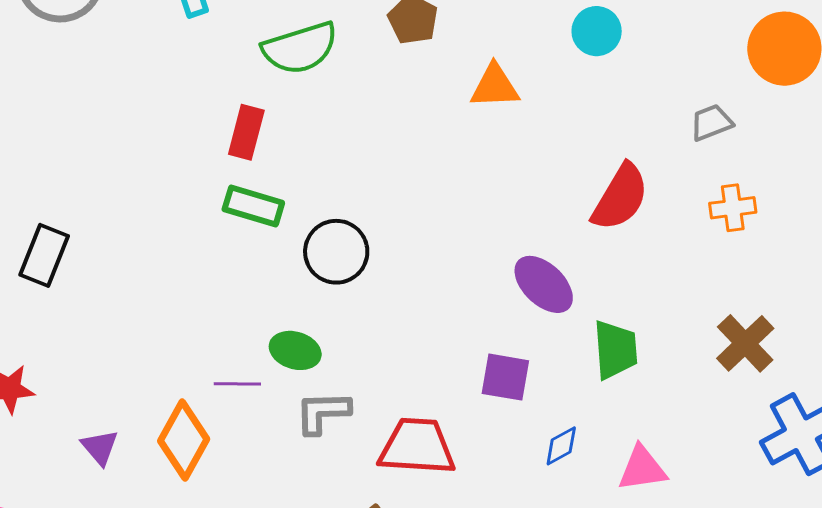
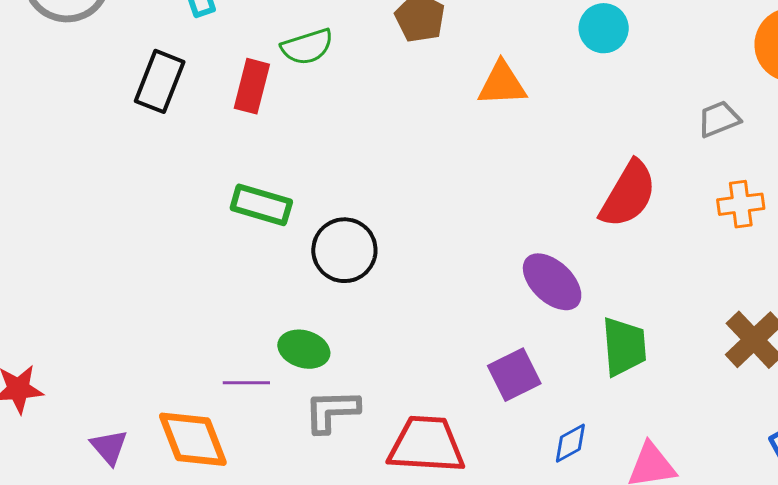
green semicircle: (300, 48) -> (307, 47), size x0.7
red rectangle: (246, 132) -> (252, 86), moved
black rectangle: (44, 255) -> (160, 81), moved
purple square: (505, 377) -> (514, 375), turned -36
orange diamond: (184, 440) -> (193, 439), turned -50

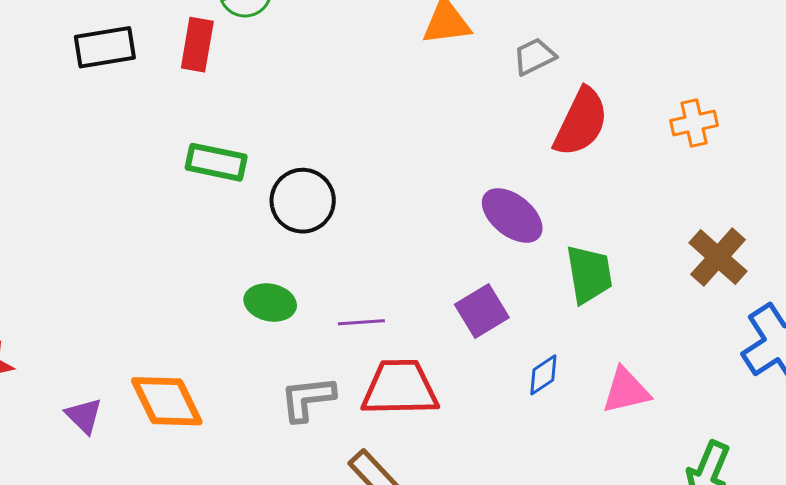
black rectangle: (160, 81) -> (105, 47), turned 64
gray trapezoid: (719, 119) -> (534, 56), moved
purple line: (246, 383) -> (361, 322), moved
gray L-shape: (332, 411) -> (308, 399), moved

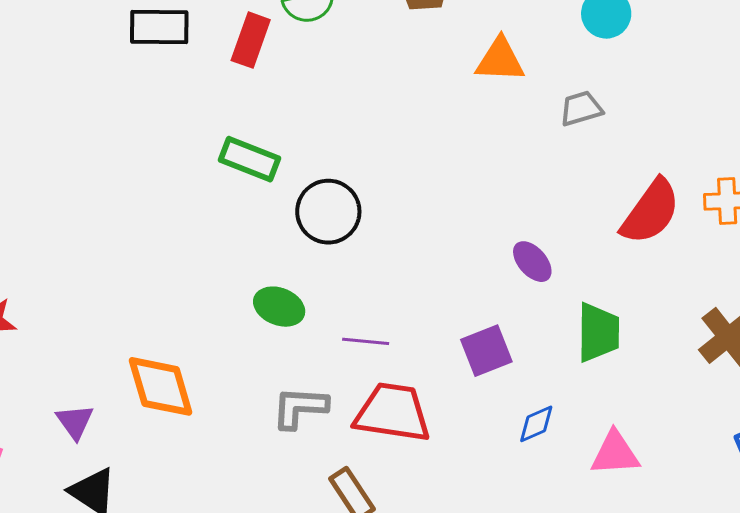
red semicircle: (581, 122) -> (651, 212), moved
purple ellipse: (512, 216) -> (532, 262), size x0.7
purple triangle: (84, 416) -> (75, 422), moved

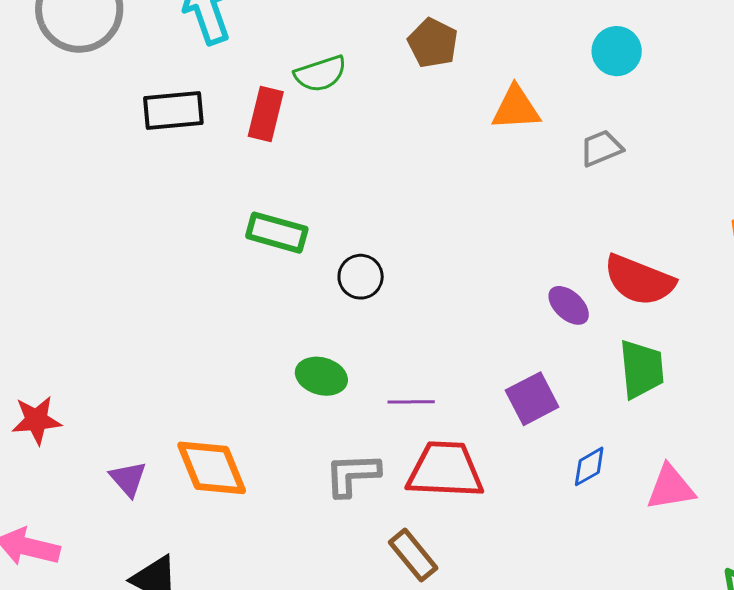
black circle: (328, 212) -> (361, 277), size x0.7
red semicircle: (651, 212) -> (639, 280), moved, turned 82
purple triangle: (75, 422) -> (128, 479), moved

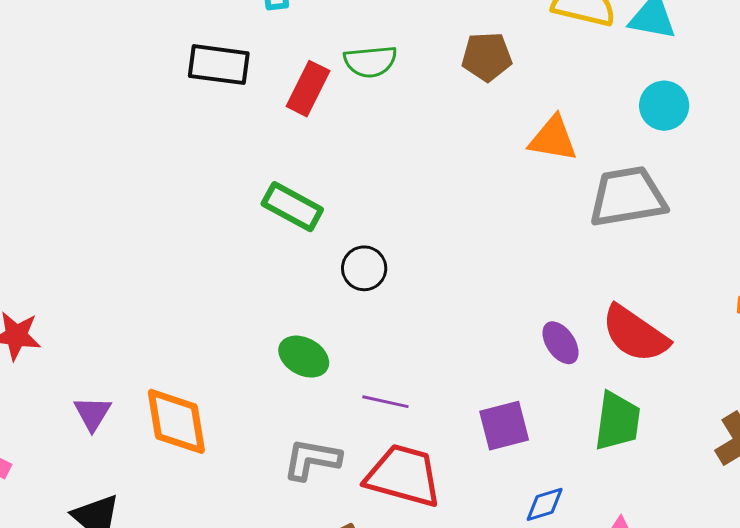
brown pentagon: (433, 43) -> (487, 57), turned 30
gray trapezoid: (601, 148) -> (628, 197), size x1.8

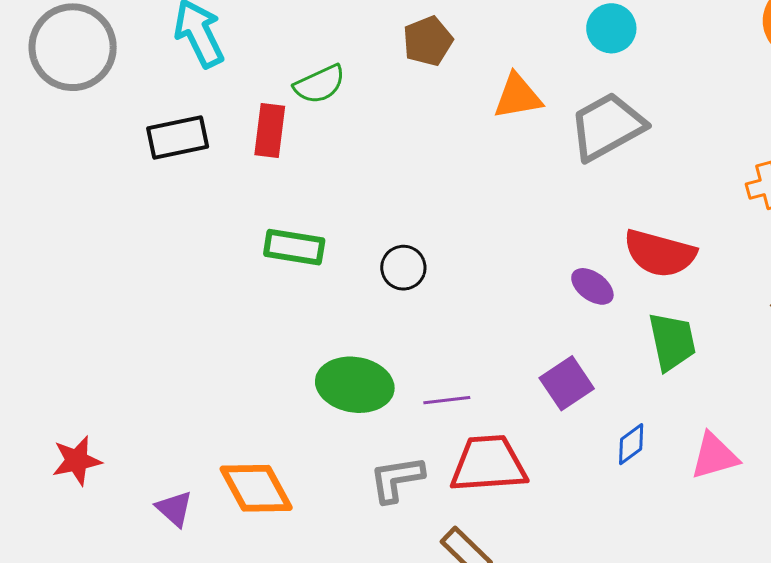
black circle: (364, 268) -> (403, 268), moved
green ellipse: (304, 357) -> (355, 385), size x1.5

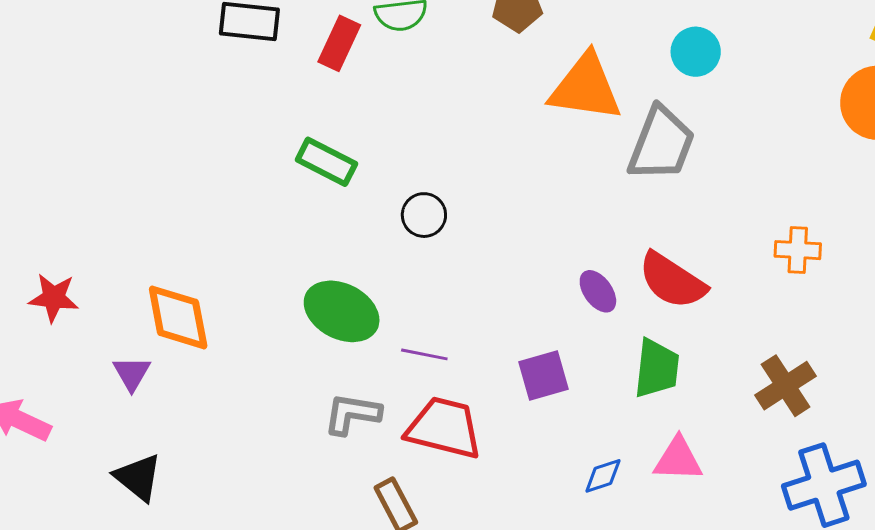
orange triangle: (518, 96) -> (586, 88), size x1.5
gray trapezoid: (607, 126) -> (661, 144), turned 122
blue diamond: (631, 444) -> (603, 476), moved
pink triangle: (714, 456) -> (678, 459), moved
orange diamond: (256, 488) -> (178, 317), moved

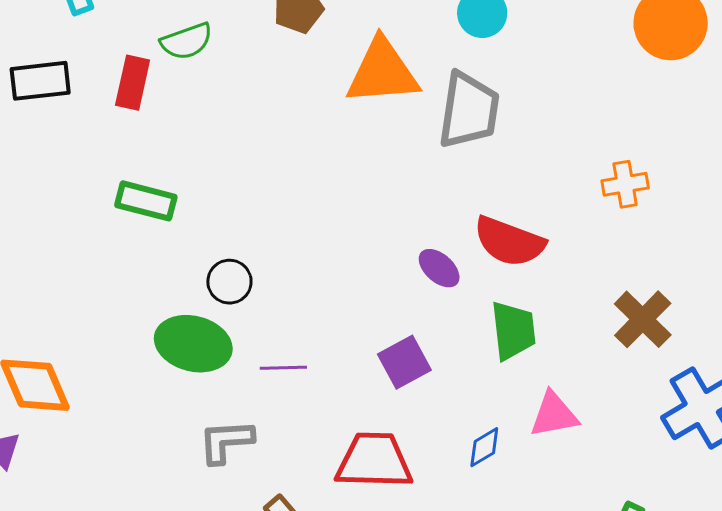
black circle: (424, 215) -> (229, 282), moved
red trapezoid: (444, 428) -> (374, 461), moved

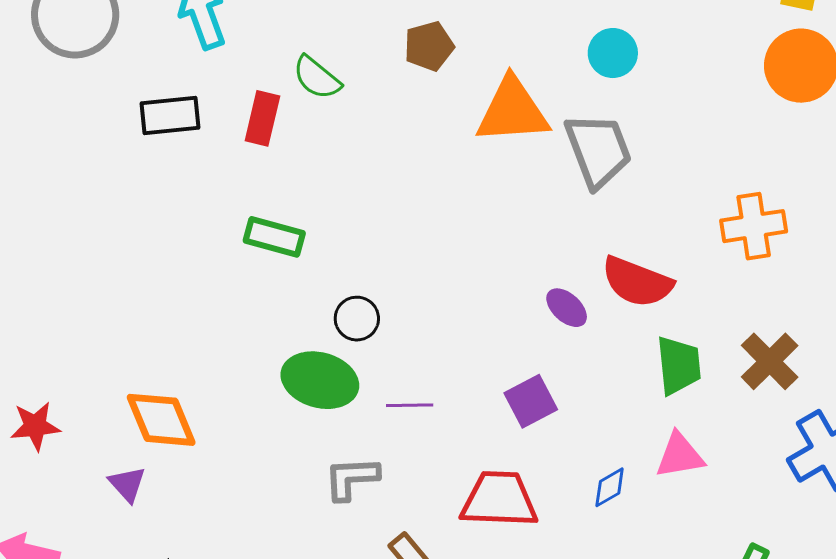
green semicircle: (187, 41) -> (317, 78), turned 58
gray trapezoid: (469, 110) -> (598, 150), turned -30
orange cross: (625, 184) -> (754, 226), size x1.4
green trapezoid: (513, 331) -> (679, 365), moved

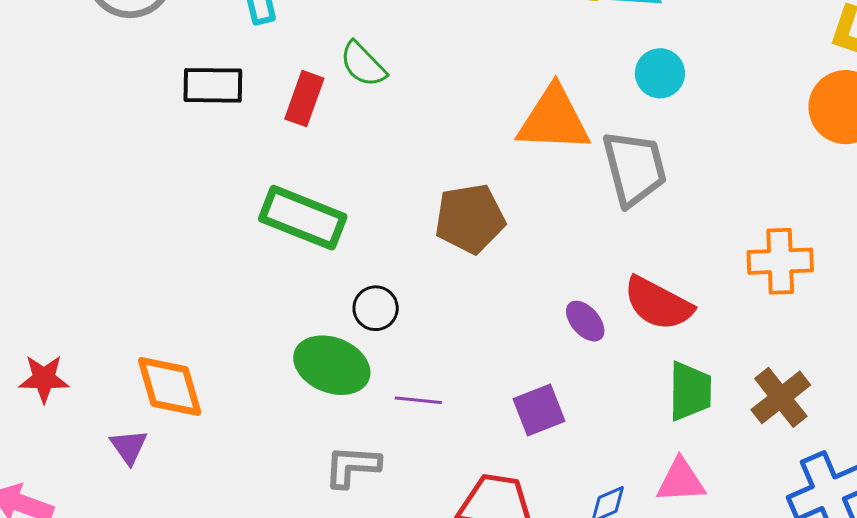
brown pentagon: (429, 46) -> (470, 219), moved, size x1.4
green rectangle: (274, 237) -> (303, 218), size x1.4

